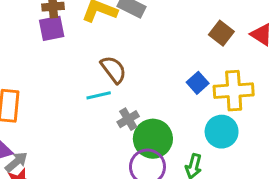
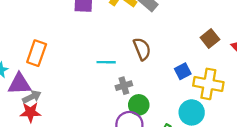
brown semicircle: (113, 70) -> (142, 49), moved
green circle: (153, 139) -> (139, 105), size x0.7

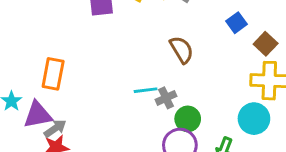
brown square: (210, 38) -> (266, 44), moved
cyan line: (106, 62) -> (146, 90), moved
blue square: (183, 71) -> (236, 23), moved

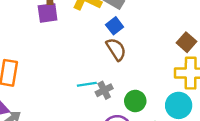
blue square: (236, 23) -> (115, 26), moved
green circle: (188, 119) -> (135, 101), moved

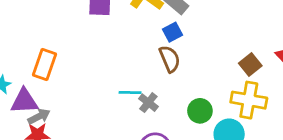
gray cross: (104, 90) -> (148, 103), turned -35
green circle: (135, 101) -> (200, 111), moved

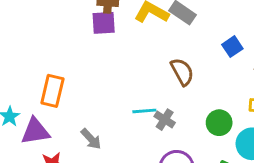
blue square: (173, 32) -> (232, 47), moved
gray arrow: (39, 116) -> (91, 139), moved, turned 80

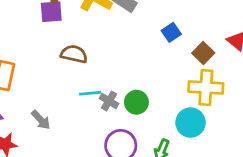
brown semicircle: (182, 72) -> (74, 54), moved, turned -48
green circle: (219, 123) -> (136, 102), moved

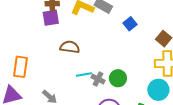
blue square: (171, 32) -> (130, 24), moved

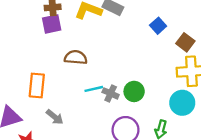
blue square: (130, 24) -> (158, 26), moved
orange rectangle: (20, 67) -> (37, 85), moved

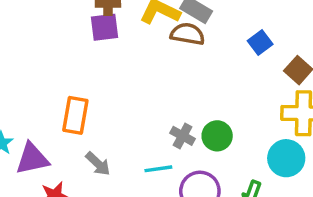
brown semicircle: (76, 57) -> (188, 34), moved
cyan line: (94, 89) -> (158, 169), moved

